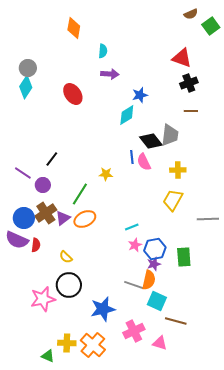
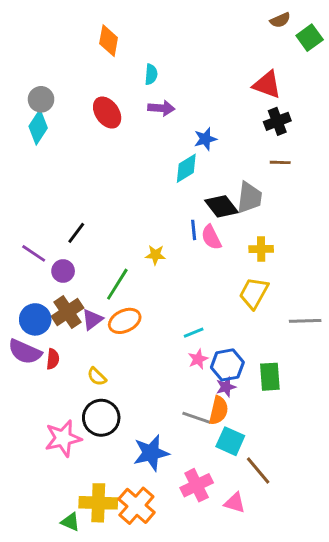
red ellipse: (73, 94) -> (107, 113), moved
brown line: (176, 321) -> (258, 471), turned 35
yellow cross: (67, 343) -> (98, 503), size x1.4

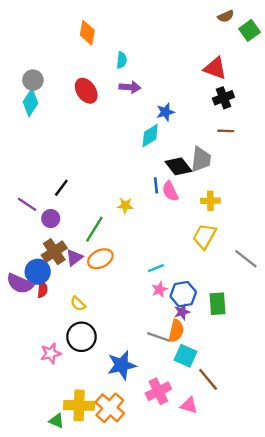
blue circle: (35, 319) -> (38, 272), moved
gray line: (305, 321) -> (246, 259), turned 40
pink star: (63, 438) -> (51, 353), size x0.7

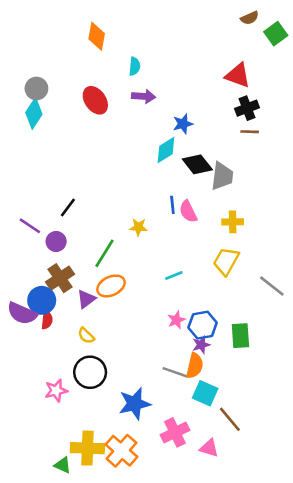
brown line: (226, 131) -> (250, 132), moved
black diamond: (178, 166) -> (197, 164), moved
purple triangle: (74, 258) -> (86, 299), moved
cyan line: (156, 268) -> (174, 275), moved

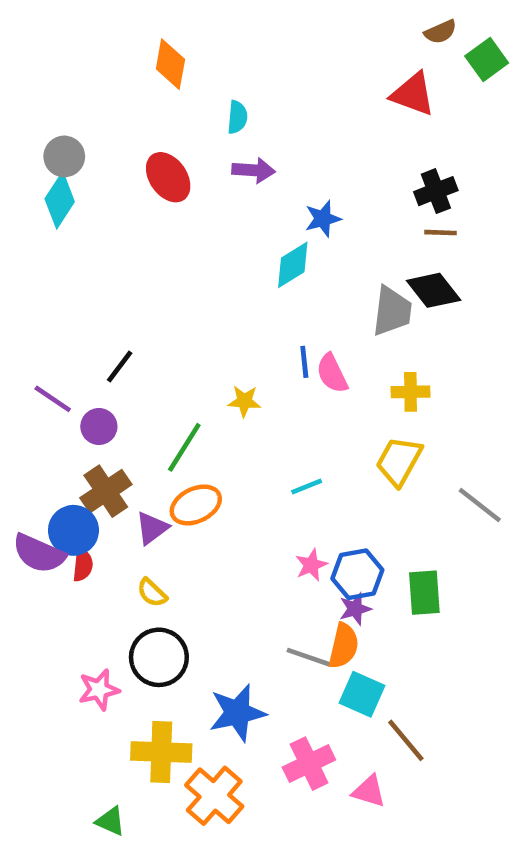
red triangle: (238, 75) -> (413, 94), moved
black diamond: (197, 164) -> (434, 290), moved
yellow cross: (87, 448) -> (161, 752), moved

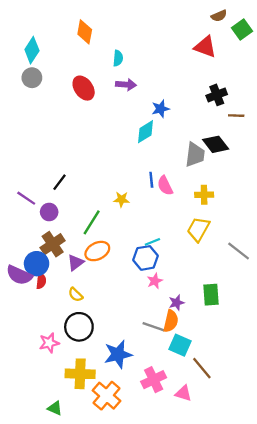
cyan diamond: (60, 200) -> (32, 50), moved
brown line: (441, 233) -> (236, 116), moved
blue hexagon: (357, 574) -> (146, 258), moved

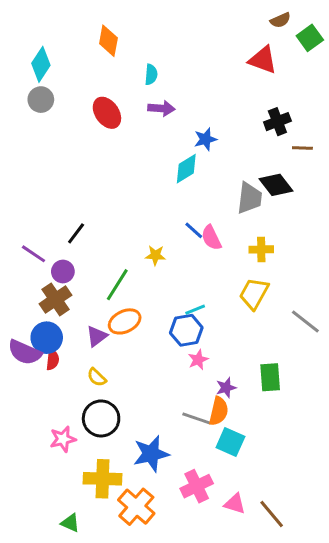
blue line: (151, 180) -> (194, 230), turned -42
brown cross: (53, 244) -> (56, 299), moved
brown line: (202, 368) -> (272, 514), moved

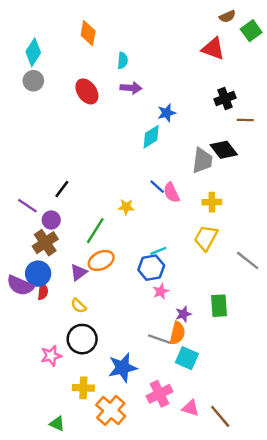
yellow cross: (103, 479) -> (83, 388), size x0.7

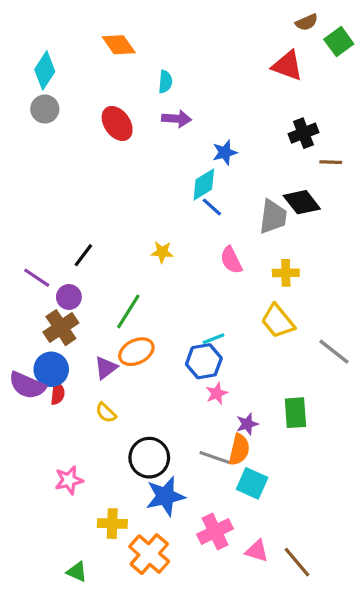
orange diamond: (88, 33) -> (119, 45), turned -45
blue line: (157, 187) -> (212, 207), moved
yellow star: (126, 207) -> (162, 252), moved
yellow trapezoid: (206, 238) -> (278, 321), turned -68
black circle: (82, 339) -> (149, 458), moved

